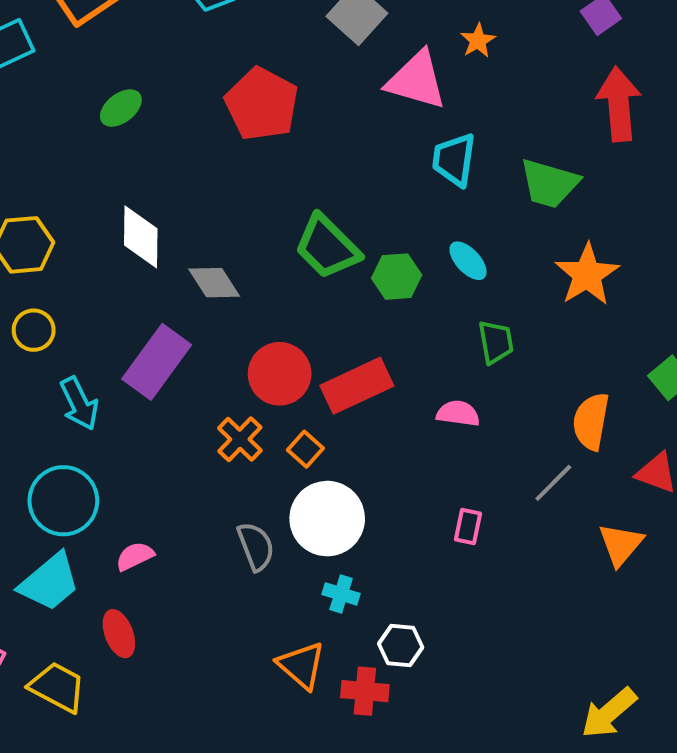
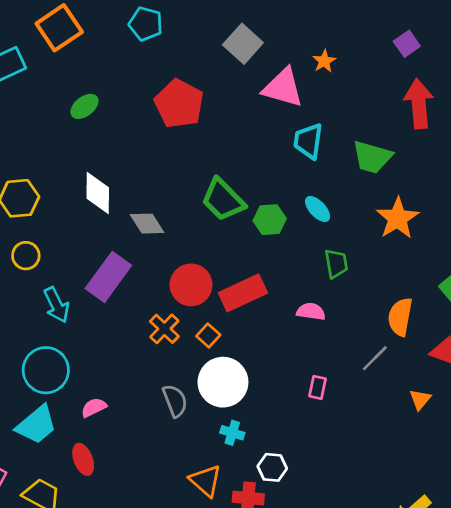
orange triangle: (621, 544) -> (420, 399), size x0.7

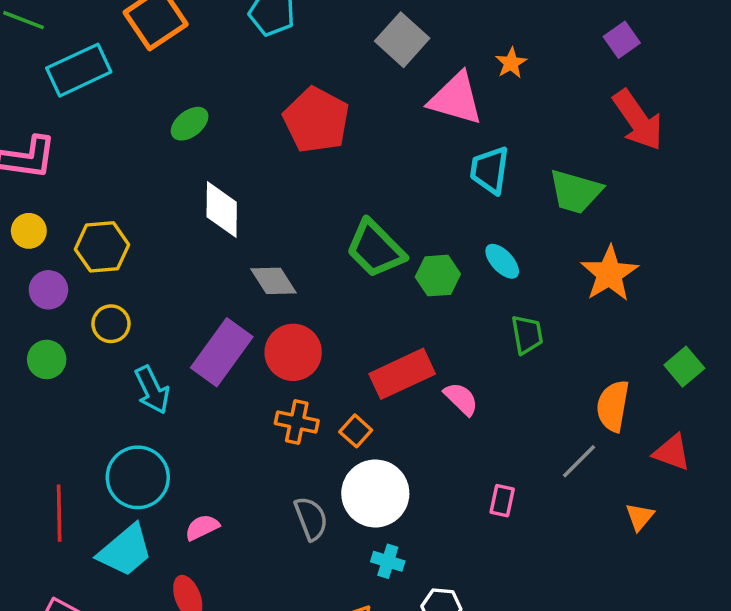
red arrow: (419, 104) -> (638, 120), turned 150
white diamond: (98, 193) -> (222, 209), moved
red circle: (191, 285) -> (293, 352), moved
pink semicircle: (311, 312) -> (461, 399), moved, turned 36
orange cross: (164, 329) -> (297, 422), turned -32

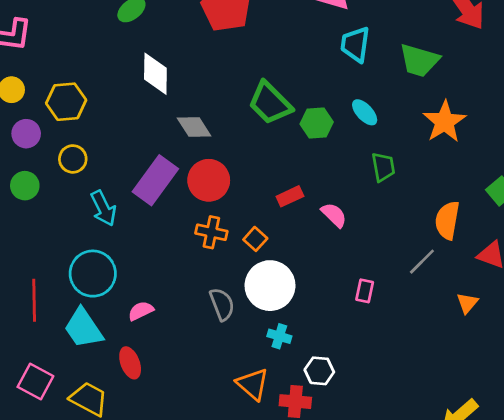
red rectangle: (402, 374) -> (290, 196), size x0.6
cyan trapezoid: (125, 551) -> (83, 328), turned 96

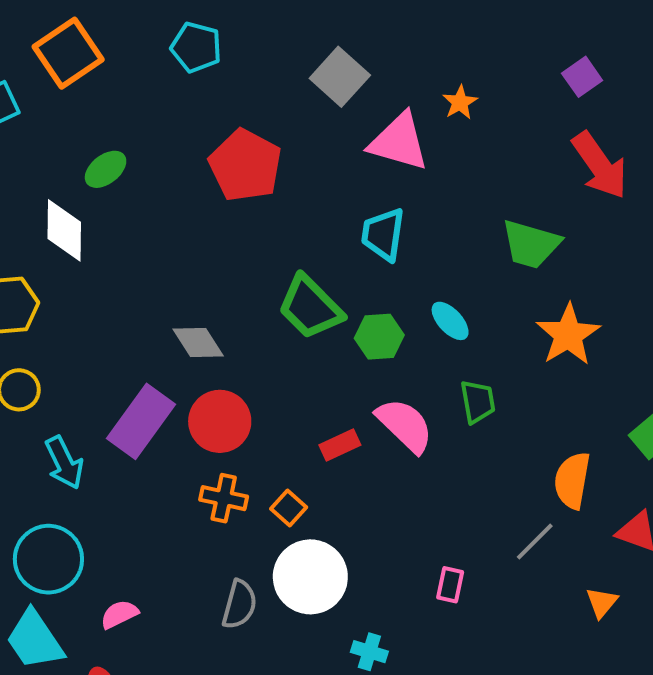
cyan trapezoid: (355, 44) -> (383, 234), moved
white diamond: (155, 74) -> (64, 230), moved
pink semicircle: (334, 215) -> (405, 425), moved, size x1.5
gray semicircle: (222, 304) -> (239, 604), turned 36
cyan cross: (279, 336) -> (369, 652), moved

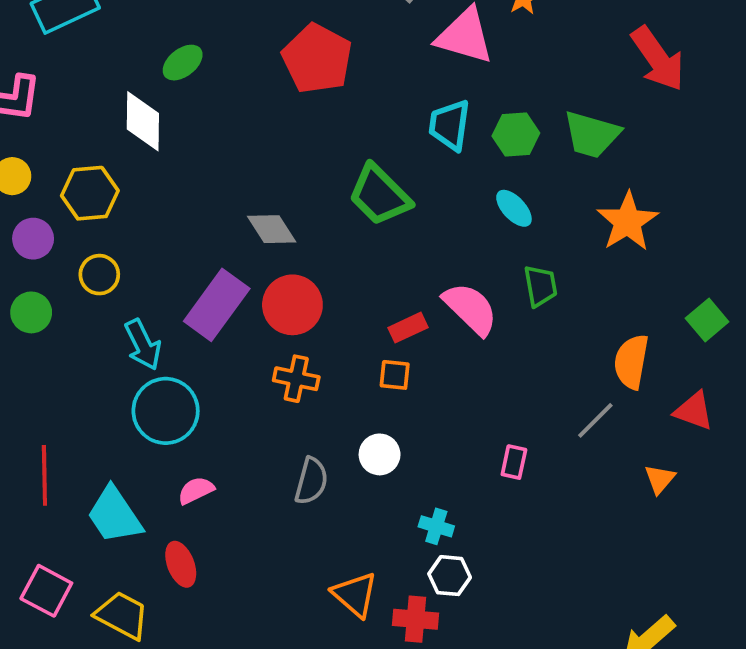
green hexagon: (379, 337) -> (516, 134), moved
orange square: (289, 508) -> (395, 375), moved, turned -36
cyan circle: (48, 559) -> (166, 411), moved
white circle: (310, 577) -> (380, 454), size x0.6

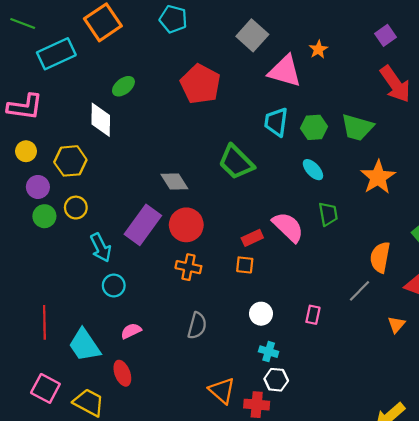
green circle: (31, 312) -> (44, 216), moved
cyan circle: (166, 411) -> (114, 286), size x0.6
white circle: (380, 454) -> (261, 314), moved

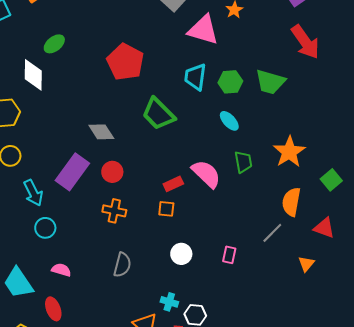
red pentagon: (200, 84) -> (125, 62), moved
orange star: (378, 177) -> (289, 152), moved
red circle: (186, 225) -> (112, 172), size x0.7
pink semicircle: (131, 331) -> (61, 270), turned 42
cyan cross: (269, 352) -> (169, 302), moved

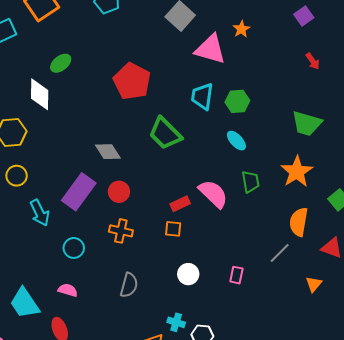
red arrow: (305, 42) -> (313, 61), size x0.5
green trapezoid: (270, 82) -> (307, 123), moved
cyan circle: (45, 228) -> (74, 248), moved

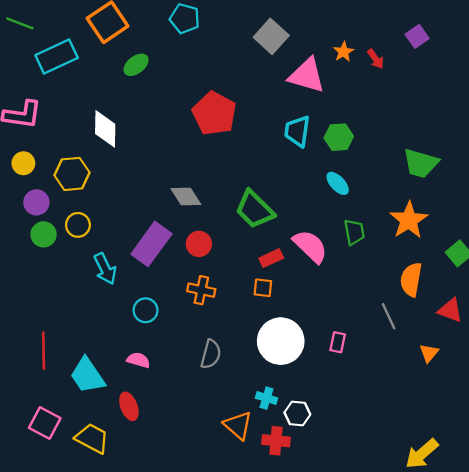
red arrow: (313, 61) -> (376, 59), moved
green ellipse: (61, 63) -> (136, 65), moved
green trapezoid: (165, 134) -> (255, 209), moved
gray line: (280, 253) -> (389, 316), turned -70
white circle: (188, 274) -> (281, 341), size x1.8

